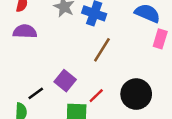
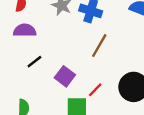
black line: (36, 93) -> (34, 62), moved

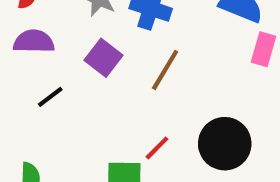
purple square: (65, 76) -> (104, 58), moved

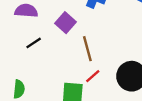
brown line: (165, 70) -> (87, 49), moved, turned -50

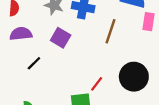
brown line: (87, 49) -> (111, 31), moved, turned 45

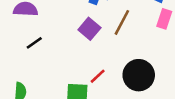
purple square: (61, 38) -> (89, 29), moved

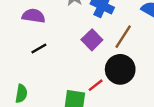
black circle: (139, 75) -> (120, 69), moved

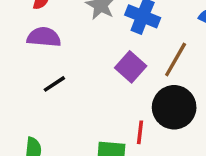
red line: (96, 85) -> (140, 132), turned -42

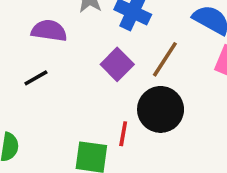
purple semicircle: (44, 37) -> (49, 31), moved

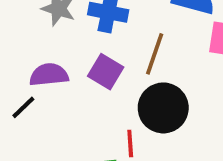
purple semicircle: (49, 31) -> (49, 75), moved

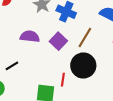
black line: (23, 107) -> (12, 66), moved

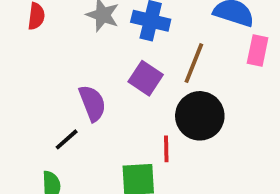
purple semicircle: (30, 36) -> (92, 103), moved, turned 72

